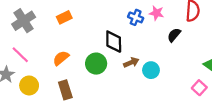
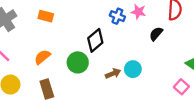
orange rectangle: (64, 17) -> (46, 16), turned 40
black diamond: (114, 42) -> (95, 40), turned 50
brown arrow: (131, 62) -> (113, 73), moved

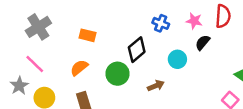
pink star: (138, 12) -> (194, 21), moved
orange rectangle: (46, 16) -> (88, 35), moved
cyan circle: (133, 69) -> (177, 59), moved

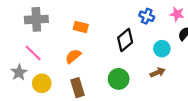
gray cross: (38, 27) -> (36, 19), turned 30
green circle: (117, 74) -> (119, 79), moved
brown arrow: (156, 86) -> (158, 72), moved

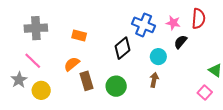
blue cross: (147, 16) -> (144, 25), size x1.5
brown arrow: (158, 72) -> (154, 80), turned -56
brown rectangle: (77, 88) -> (87, 81), moved

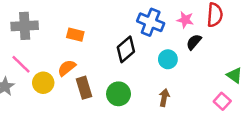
brown arrow: (154, 80) -> (164, 98), moved
yellow circle: (41, 90) -> (43, 83), moved

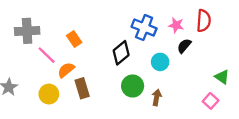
orange rectangle: (75, 35) -> (74, 39), turned 42
pink line: (21, 64) -> (47, 55), moved
yellow circle: (43, 83) -> (49, 94), moved
green circle: (119, 94) -> (133, 86), moved

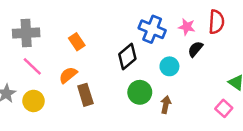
pink line: (47, 55) -> (32, 66), moved
yellow circle: (49, 94) -> (34, 101), moved

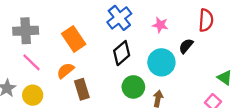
pink star: (187, 27) -> (160, 25), moved
blue cross: (152, 29) -> (119, 18), moved, turned 30
orange rectangle: (77, 42) -> (74, 39), size x1.5
cyan circle: (169, 66) -> (161, 62), size x1.5

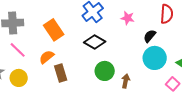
black diamond: (122, 53) -> (95, 42), turned 70
cyan circle: (161, 62) -> (155, 58), moved

